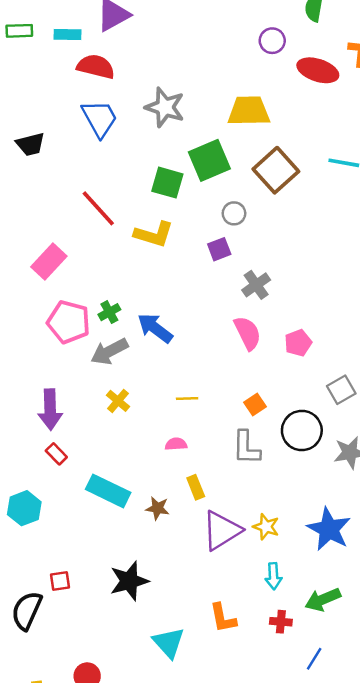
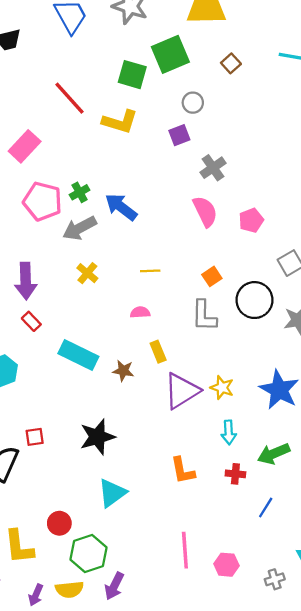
brown square: (276, 170) -> (231, 63), size x0.5
cyan triangle: (169, 643) -> (112, 493), moved, turned 36

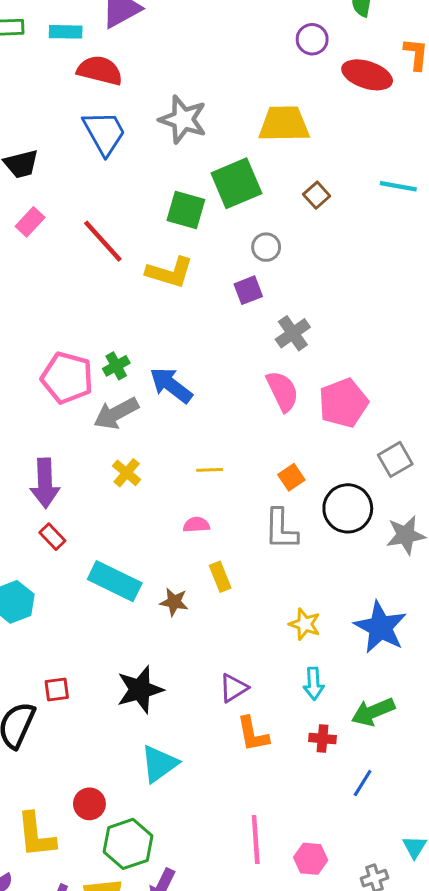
pink rectangle: (25, 146) -> (30, 222), moved, size x0.7
pink pentagon: (251, 220) -> (343, 403), size x1.5
purple triangle: (182, 391) -> (233, 688), moved, size x0.6

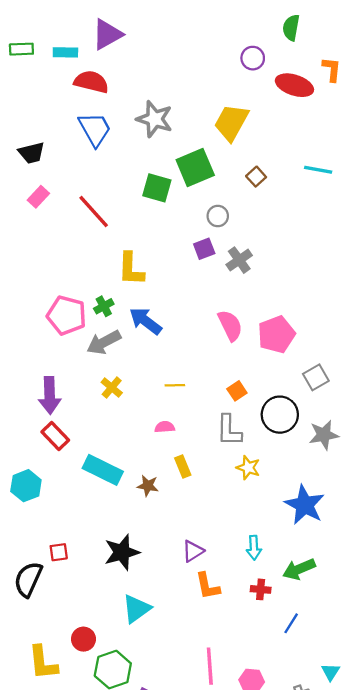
yellow trapezoid: (284, 124) -> (231, 122), turned -60
yellow L-shape: (170, 272) -> (131, 269), moved, turned 75
gray cross: (293, 333) -> (239, 260), moved
red rectangle: (52, 537) -> (55, 436), size x1.4
yellow star: (305, 624) -> (248, 468), moved

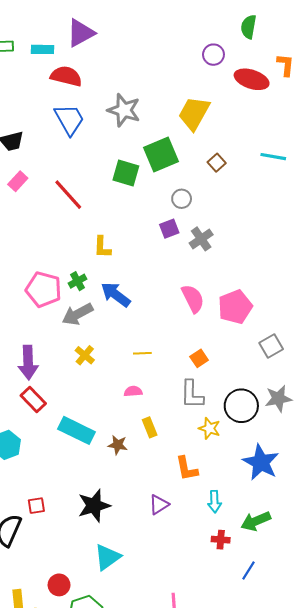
yellow L-shape: (131, 269) -> (102, 247), size x0.7
black circle: (280, 415) -> (241, 406), moved
orange L-shape: (208, 586) -> (187, 469), moved

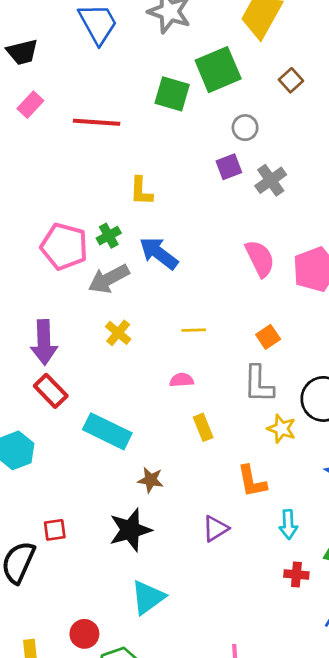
red line: (68, 195) -> (97, 122), turned -44
brown star: (118, 445) -> (151, 480), moved

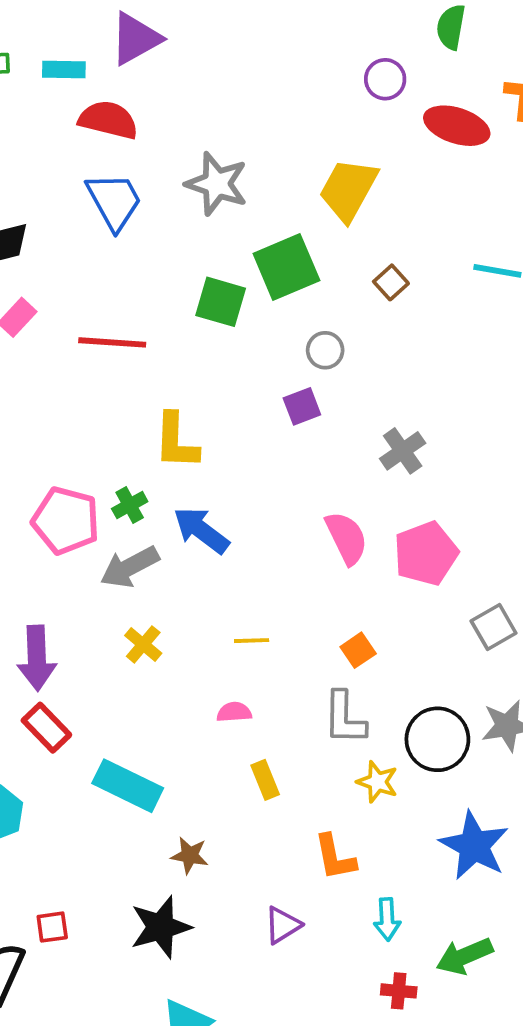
gray cross: (271, 180) -> (403, 451), moved
yellow L-shape: (141, 191) -> (176, 441), size x1.4

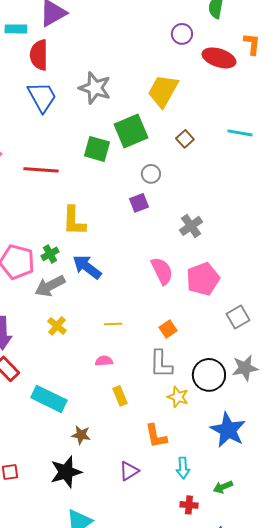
red semicircle: (108, 120) -> (39, 55), turned -104
green arrow: (465, 956) -> (223, 487), size x0.7

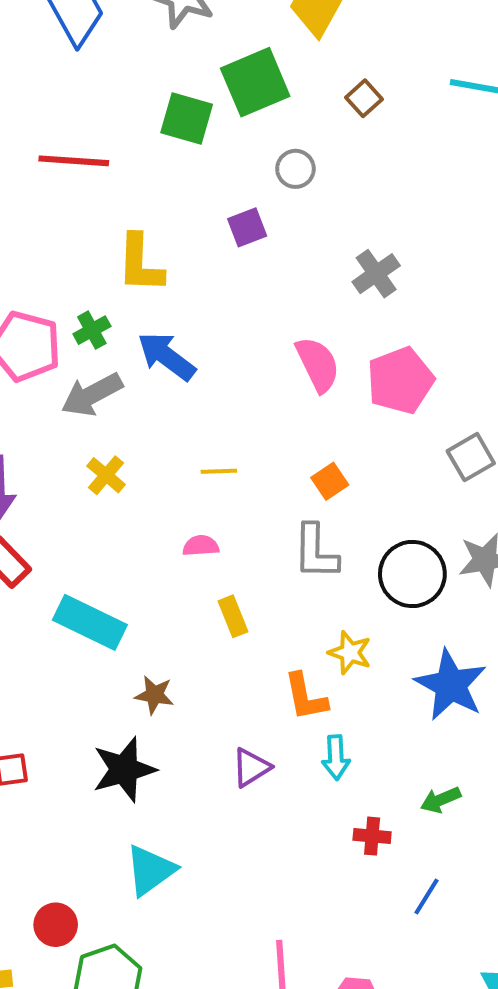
purple square: (139, 203) -> (247, 227), moved
yellow star: (178, 397) -> (350, 653), moved
cyan arrow: (183, 468) -> (336, 757), moved

